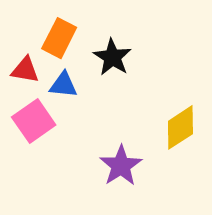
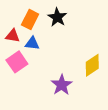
black star: (112, 57) -> (57, 17), moved

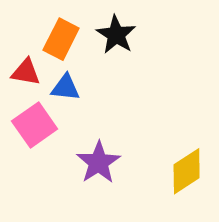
yellow diamond: (92, 65) -> (187, 171), moved
purple star: (62, 85) -> (98, 162), moved

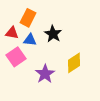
black star: (116, 35) -> (53, 34), moved
yellow diamond: (187, 171) -> (74, 63), moved

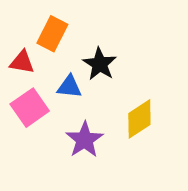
blue triangle: (30, 40) -> (69, 87), moved

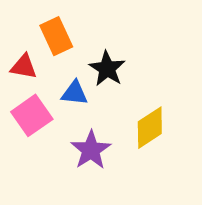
orange rectangle: (52, 34) -> (56, 36), turned -52

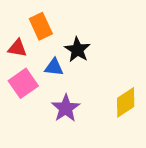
yellow diamond: (150, 128) -> (126, 102), moved

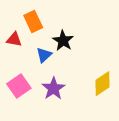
blue triangle: (54, 67) -> (44, 55), turned -49
pink square: (23, 83) -> (19, 86), moved

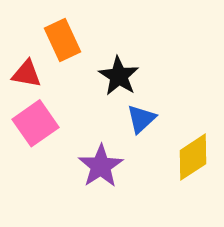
blue triangle: (44, 55) -> (141, 119), moved
pink square: (19, 86) -> (35, 123), moved

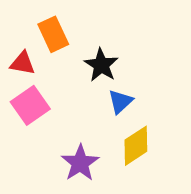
yellow diamond: (193, 157) -> (136, 146), moved
purple star: (101, 166) -> (80, 163), moved

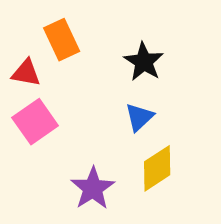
black star: (101, 65) -> (144, 62), moved

